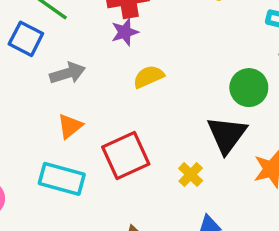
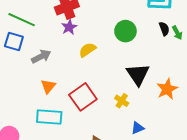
green circle: (249, 88) -> (125, 31), moved

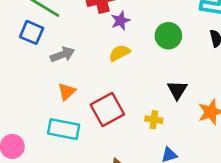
purple star: (69, 27) -> (120, 21), moved
black triangle: (138, 74) -> (177, 90), size x0.7
yellow cross: (122, 101) -> (154, 120), turned -32

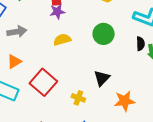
purple star: (120, 21) -> (57, 12), moved
red square: (107, 110) -> (43, 82), turned -32

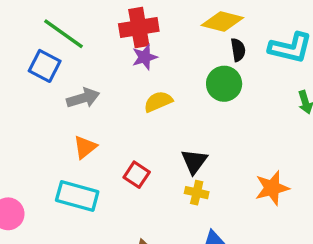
black semicircle: (140, 44) -> (238, 50), moved
black triangle: (102, 78) -> (194, 161), moved
red square: (43, 82) -> (137, 175), size x0.6

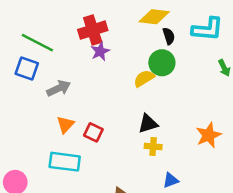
yellow semicircle: (158, 102) -> (144, 78), moved
black triangle: (194, 161) -> (148, 124), turned 45
red square: (137, 175) -> (93, 132), moved

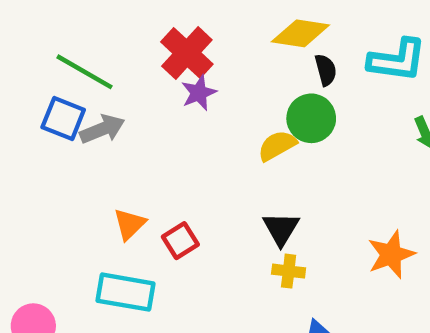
red cross: (93, 30) -> (187, 53), turned -32
gray arrow: (59, 88) -> (102, 129), moved
black triangle: (148, 124) -> (281, 229), turned -45
red square: (93, 132) -> (180, 241), turned 30

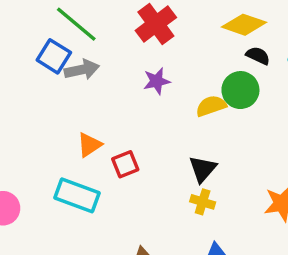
black semicircle: (326, 70) -> (258, 56), turned -60
purple star: (199, 93) -> (157, 81), moved

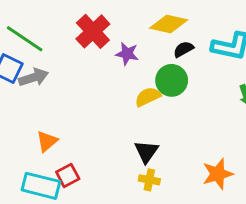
black semicircle: (258, 56) -> (183, 49), turned -48
purple star: (157, 81) -> (127, 54), moved, turned 30
red square: (125, 164) -> (68, 175), moved

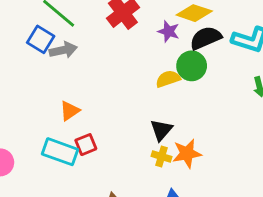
black semicircle: (183, 49) -> (206, 38), size x1.6
purple star: (127, 54) -> (169, 31), moved
orange star: (218, 174) -> (187, 153), moved

